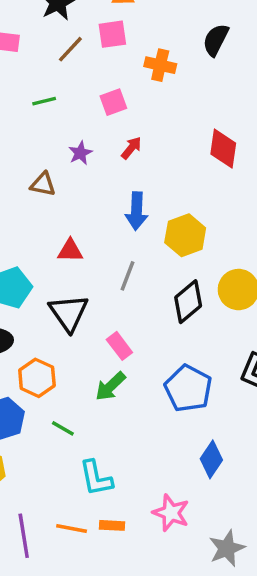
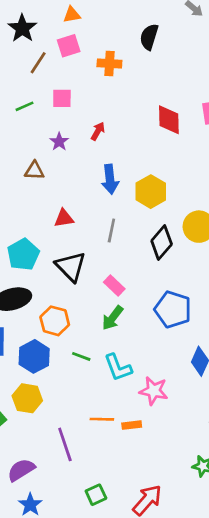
pink square: (113, 102) -> (62, 98), moved, turned 30
cyan L-shape: (96, 478) -> (118, 368), moved
pink star: (171, 513) -> (154, 391), moved
orange line: (72, 529) -> (102, 419), moved

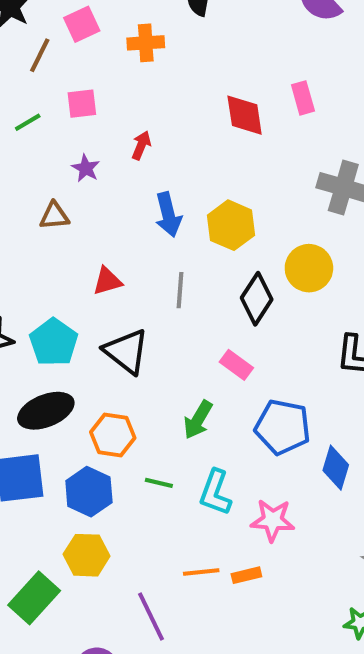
pink rectangle: (114, 286) -> (236, 365), moved
blue pentagon: (173, 309) -> (283, 427), moved
cyan L-shape: (118, 368) -> (215, 492), turned 48

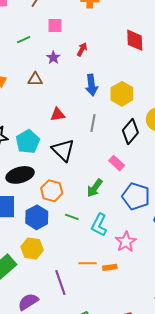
green line: (28, 122) -> (24, 40), moved
pink star: (273, 520) -> (126, 242), turned 30

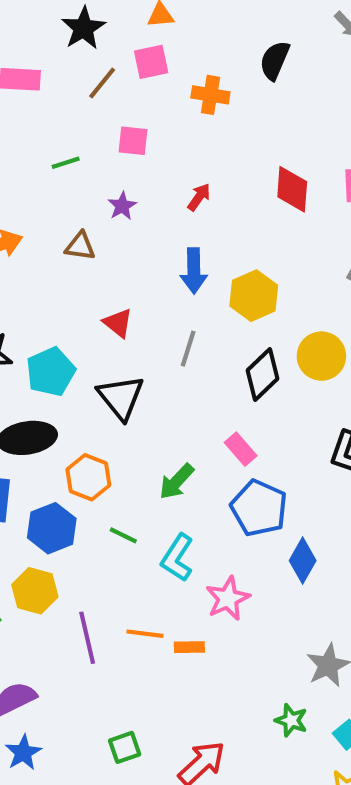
red arrow: (82, 49) -> (199, 197), moved
red triangle: (58, 114) -> (118, 323), turned 42
pink rectangle: (117, 163) -> (241, 449), moved
purple line: (60, 282) -> (87, 638), moved

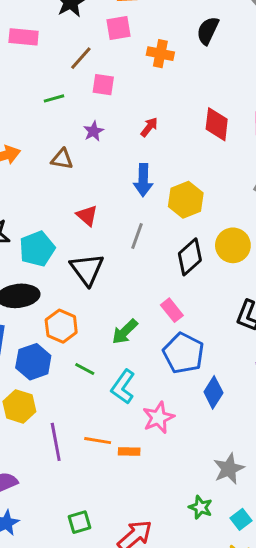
brown line: (102, 83) -> (81, 58), moved

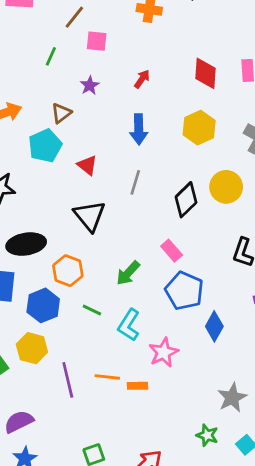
green line: (54, 98) -> (51, 56), turned -48
brown triangle: (62, 159) -> (61, 113), turned -45
yellow hexagon: (186, 200) -> (199, 128), moved
cyan pentagon: (37, 249) -> (45, 146), moved

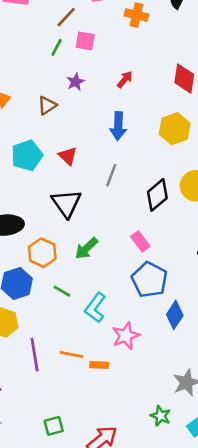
green line: (51, 56) -> (57, 47), moved
cyan pentagon: (45, 146) -> (27, 155), moved
green arrow: (128, 273) -> (86, 248), moved

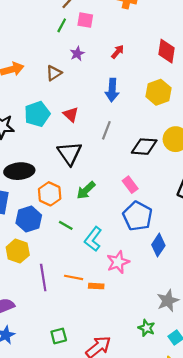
black diamond: (157, 195) -> (144, 147), turned 44

